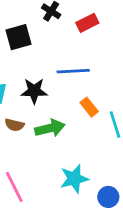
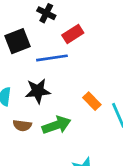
red rectangle: (87, 23) -> (73, 34), moved
blue line: (73, 71) -> (52, 58), moved

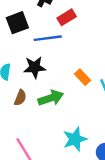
brown semicircle: (22, 125) -> (20, 98), turned -77

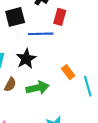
red rectangle: (67, 17) -> (60, 17), turned -49
black star: (35, 67) -> (26, 59), turned -30

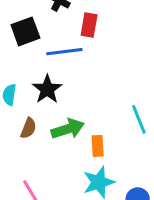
orange rectangle: (68, 72) -> (98, 146), moved, turned 40

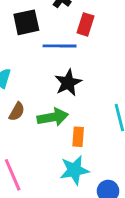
black star: (47, 89) -> (68, 83), moved

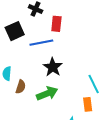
brown semicircle: (17, 112) -> (21, 87), moved
orange rectangle: (78, 137) -> (88, 104), moved

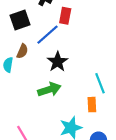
blue line: (41, 43) -> (48, 35), turned -35
brown semicircle: (21, 87) -> (22, 51), moved

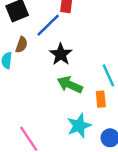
green arrow: (49, 89) -> (70, 85), moved, turned -135

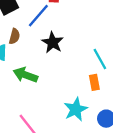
green arrow: (70, 85) -> (25, 75), moved

